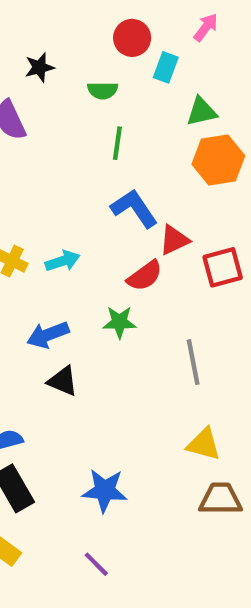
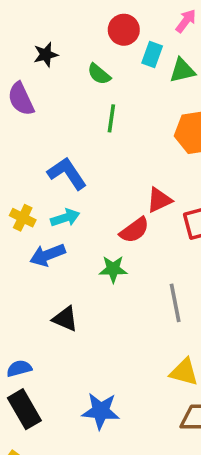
green semicircle: (103, 91) -> (99, 74), turned 40
green triangle: (202, 112) -> (182, 71), moved
blue L-shape: (134, 208) -> (67, 173), moved
blue arrow: (48, 335) -> (48, 255), moved

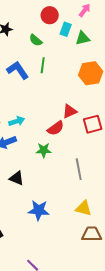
blue L-shape: (67, 173) -> (18, 70), moved
blue star: (101, 411) -> (39, 210), moved

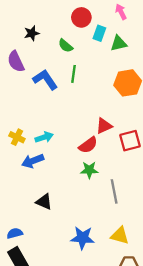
pink arrow: (85, 10) -> (121, 12), turned -64
green star: (44, 150) -> (89, 170), moved
blue star: (39, 210) -> (83, 238), moved

